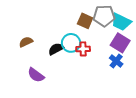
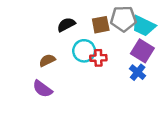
brown square: (85, 21) -> (101, 25), turned -35
brown semicircle: (26, 42) -> (47, 60), moved
black semicircle: (56, 49) -> (66, 25), moved

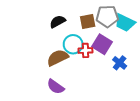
purple square: (142, 51) -> (102, 44), moved
brown semicircle: (47, 60) -> (58, 58), moved, size x1.5
purple semicircle: (42, 89) -> (56, 87), moved

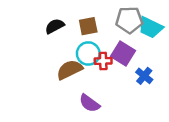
black semicircle: (58, 22) -> (55, 26), moved
brown square: (88, 22) -> (88, 26), moved
purple semicircle: (56, 87) -> (89, 103), moved

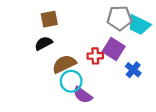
black semicircle: (55, 26) -> (44, 43), moved
brown square: (88, 26) -> (49, 19), moved
cyan circle: (88, 53) -> (71, 81), moved

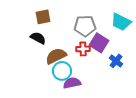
gray pentagon: (119, 18) -> (85, 26), moved
black semicircle: (44, 43) -> (38, 38), turned 56
purple semicircle: (83, 95) -> (72, 83), turned 132

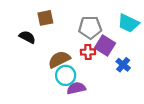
black semicircle: (38, 38) -> (27, 37), moved

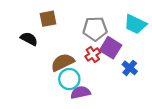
red cross: (88, 52) -> (93, 54), turned -32

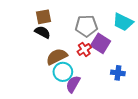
black semicircle: (29, 39) -> (43, 32), moved
blue cross: (130, 68) -> (118, 73), moved, turned -32
purple semicircle: (80, 93) -> (73, 84), turned -48

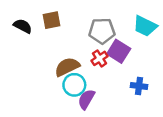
black semicircle: (43, 32) -> (23, 26), moved

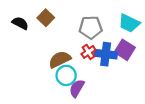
brown square: (52, 20) -> (46, 18), turned -35
purple square: (119, 51) -> (125, 50), moved
blue cross: (139, 86) -> (106, 54), moved, size x1.5

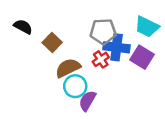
brown square: (46, 18) -> (52, 42), moved
blue cross: (106, 54) -> (116, 47), moved

